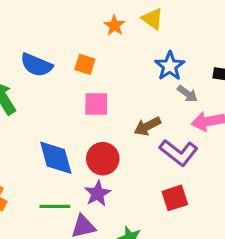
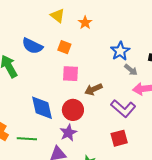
yellow triangle: (152, 19) -> (58, 16), moved
brown arrow: (147, 126) -> (93, 89), moved
green line: (55, 206) -> (27, 139), moved

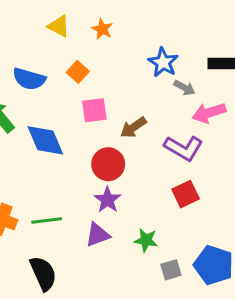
orange square: (64, 47) -> (78, 72), turned 32
blue diamond: (42, 108) -> (45, 140), moved

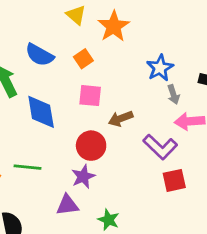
orange star: (102, 29) -> (114, 26), size x1.6
gray arrow: (184, 88) -> (173, 94), turned 30
red square: (186, 194) -> (174, 180), moved
green line: (47, 221) -> (28, 167), moved

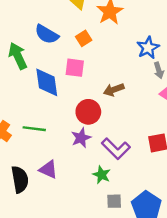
pink square: (90, 96) -> (75, 68), moved
purple L-shape: (160, 147) -> (116, 149), moved
purple triangle: (67, 205) -> (48, 169), moved, turned 30

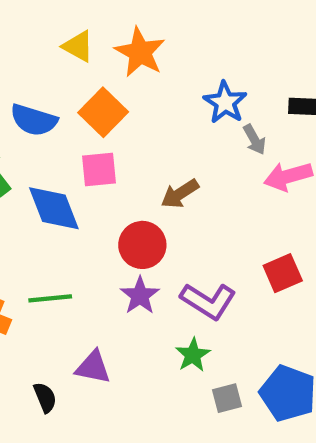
orange square: (84, 38) -> (103, 112), size x1.5
green star: (102, 175) -> (193, 355), turned 30
black semicircle: (20, 179) -> (45, 397), size x0.6

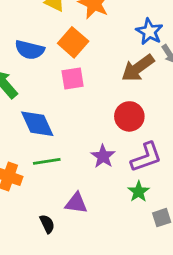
brown arrow: (180, 194) -> (138, 68), moved, size x1.4
blue diamond: (54, 208) -> (37, 124), moved
red circle: (142, 245) -> (129, 116), moved
purple L-shape: (208, 301) -> (146, 157), turned -48

